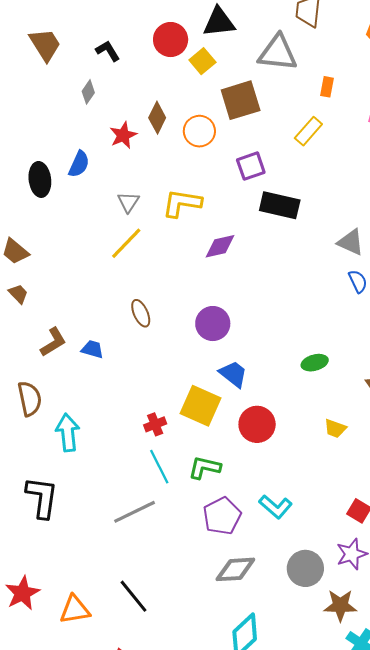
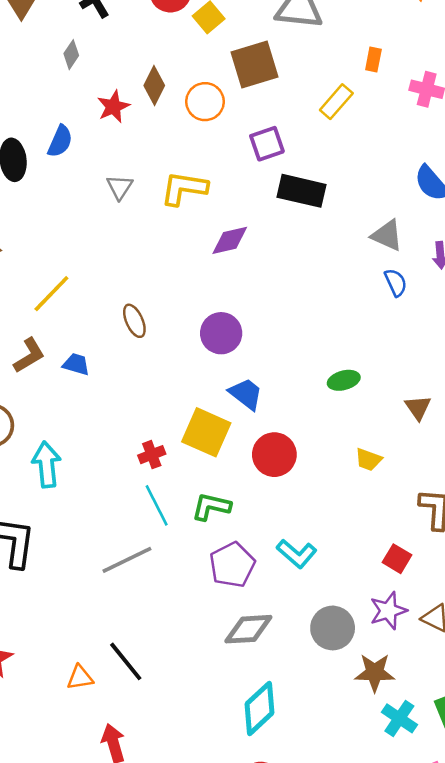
orange rectangle: (327, 87) -> (373, 60), moved
yellow line: (126, 243) -> (51, 294), moved
orange triangle: (75, 610) -> (80, 678), moved, size x0.7

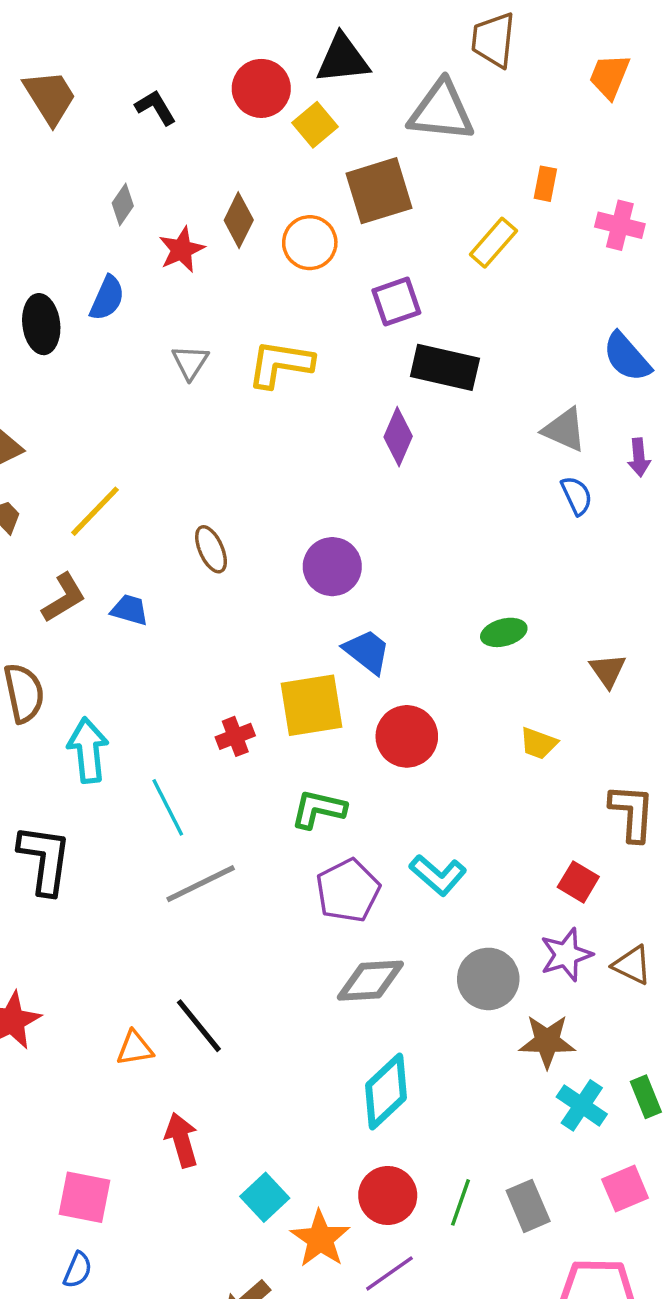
gray diamond: (71, 55) -> (123, 205), moved
purple diamond: (230, 240) -> (398, 437), moved, turned -54
yellow square: (206, 432) -> (311, 705), turned -33
cyan line: (157, 505) -> (168, 807), moved

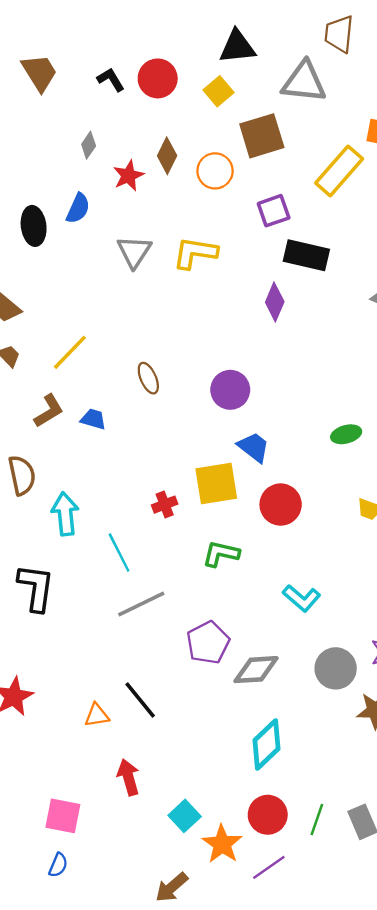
red circle: (261, 88) -> (158, 78), moved
yellow rectangle: (493, 243) -> (339, 171), size x1.5
gray triangle: (190, 362) -> (134, 252), size x1.4
purple pentagon: (348, 891) -> (208, 643), moved

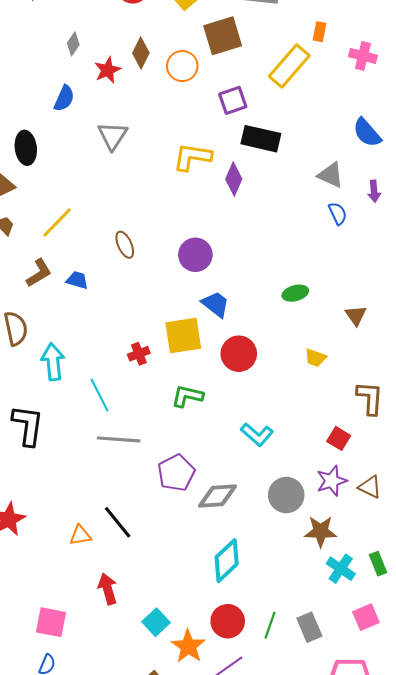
black ellipse: (34, 226) -> (26, 148), moved
yellow L-shape: (195, 253) -> (192, 157), moved
gray line: (141, 604) -> (119, 439), turned 30

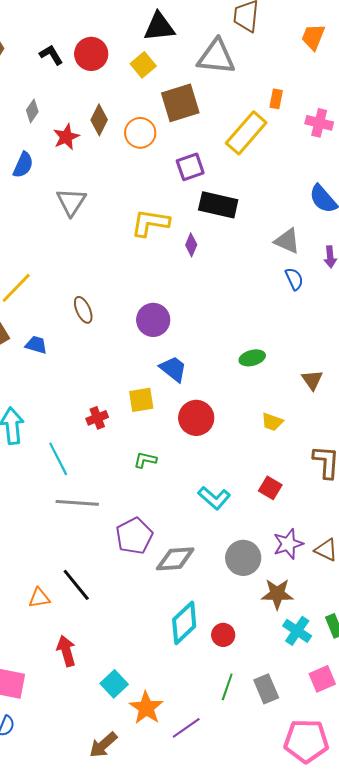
purple diamond: (234, 179) -> (191, 245), size x0.7
yellow square: (183, 336) -> (141, 400), size x0.7
green L-shape: (187, 396) -> (145, 460), size x0.7
red square: (339, 438) -> (270, 488), moved
red circle: (228, 621) -> (223, 635), moved, size x0.7

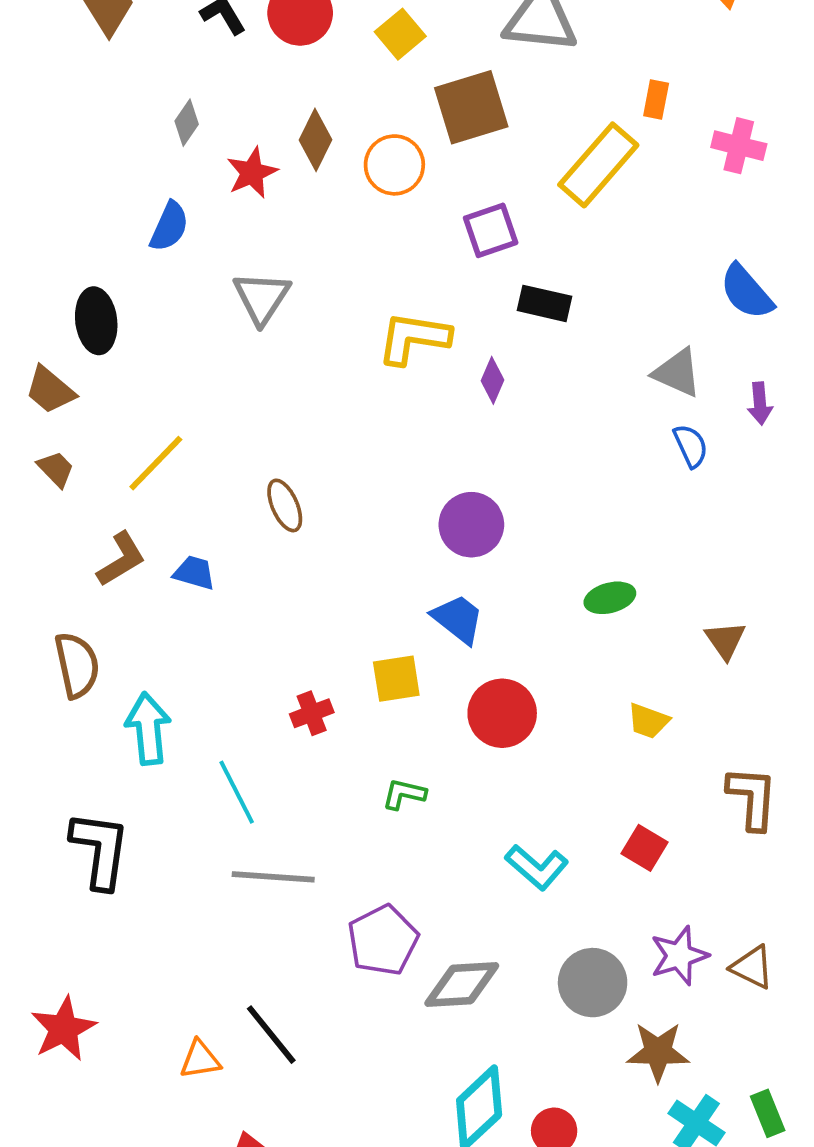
black rectangle: (218, 205) -> (544, 303), size x0.7
purple circle: (153, 320) -> (471, 525), moved

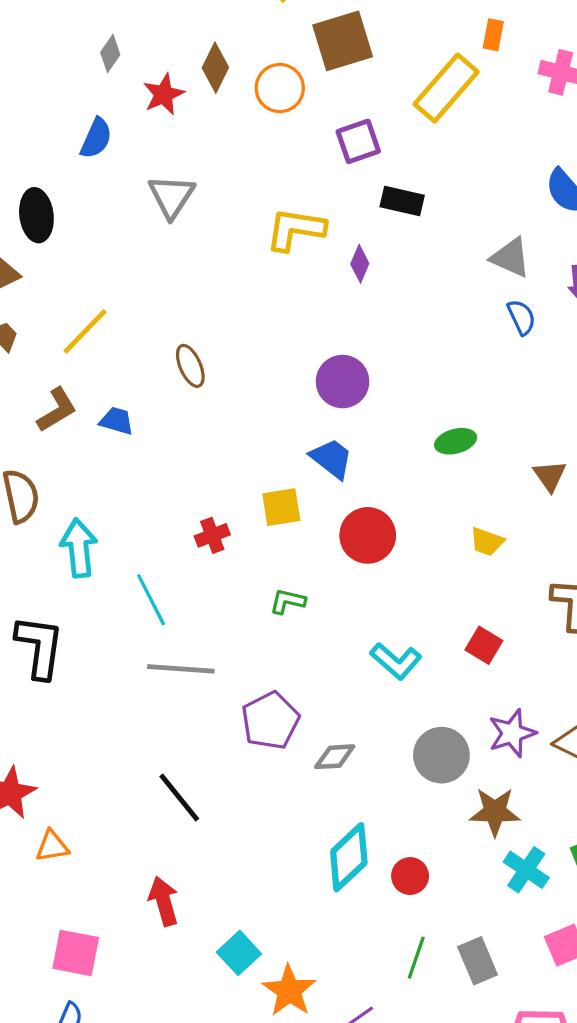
gray diamond: (462, 985) -> (335, 757), size x0.7
orange triangle: (200, 1060) -> (52, 846), moved

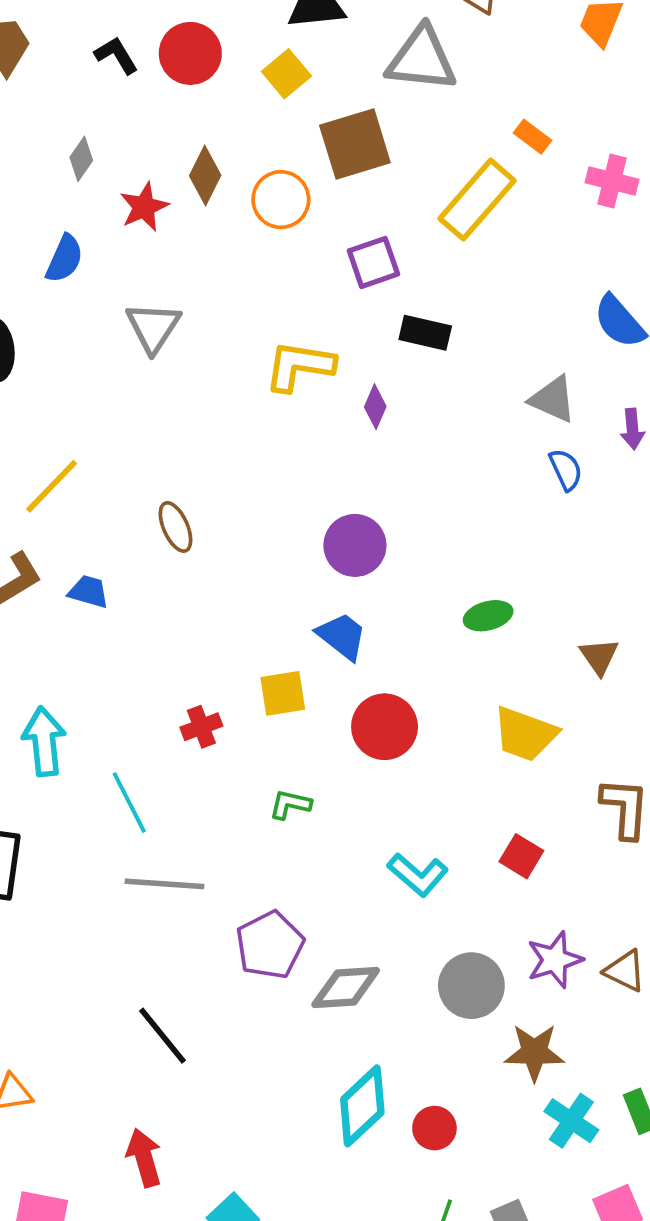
orange rectangle: (493, 35) -> (532, 137), turned -64
yellow trapezoid: (487, 542) -> (525, 734), size x1.6
gray diamond: (335, 757) -> (346, 988), size x1.4

